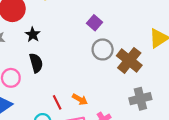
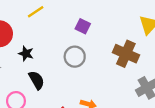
gray circle: (103, 49) -> (75, 57), moved

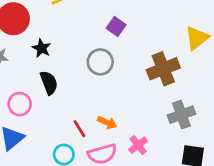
brown cross: (126, 54) -> (163, 69), turned 35

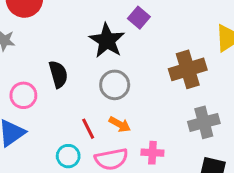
black star: (41, 48) -> (107, 41), moved, size x1.6
gray circle: (100, 62) -> (115, 85), moved
pink cross: (138, 145) -> (152, 153), turned 36

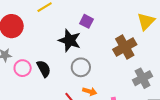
pink circle: (23, 95) -> (23, 68), moved

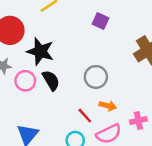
black star: (70, 40) -> (40, 51), moved

